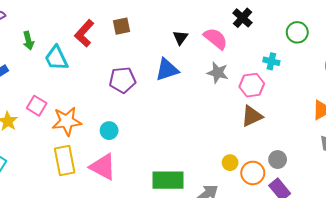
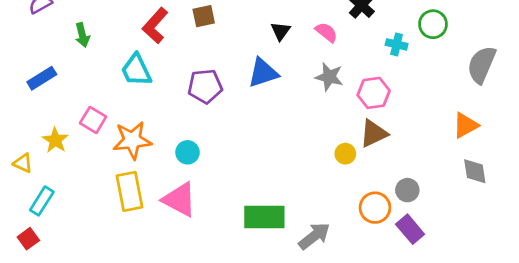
pink semicircle: (216, 39) -> (326, 32), size x0.7
cyan trapezoid: (56, 58) -> (136, 70), moved
cyan cross: (271, 61) -> (397, 44), moved
yellow circle: (230, 163) -> (345, 154), moved

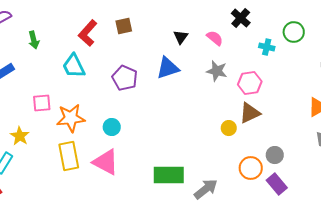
purple pentagon: (205, 86) -> (125, 78), turned 30
pink square: (93, 120) -> (42, 103), turned -36
yellow star: (55, 140) -> (20, 136), moved

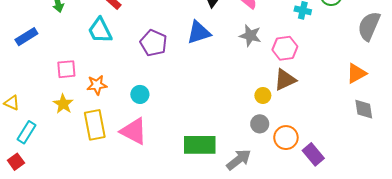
orange star: (71, 118) -> (97, 85), size x0.7
yellow star: (20, 136) -> (63, 104), moved
gray circle: (275, 155) -> (260, 124), moved

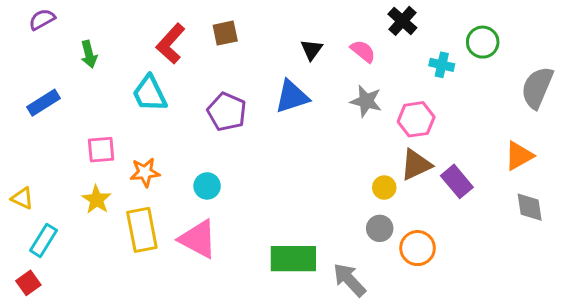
purple rectangle: (313, 154) -> (457, 181), moved
gray arrow: (239, 160) -> (349, 280), turned -95

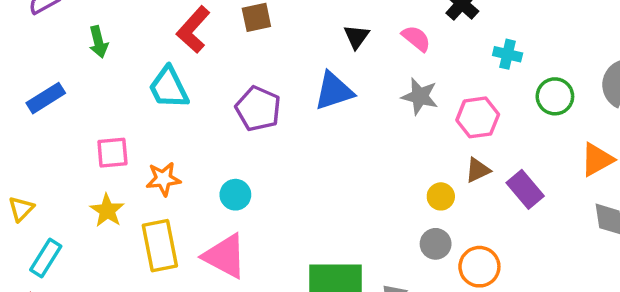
green circle: (483, 42) -> (555, 96), moved
brown triangle: (416, 165) -> (478, 170), size x0.7
yellow triangle: (22, 198) -> (21, 209), turned 50

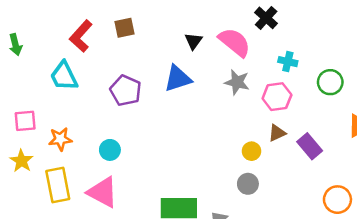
pink semicircle: (416, 38) -> (235, 42), size x1.6
cyan cross: (508, 54) -> (288, 62), moved
orange circle: (479, 267) -> (337, 200), moved

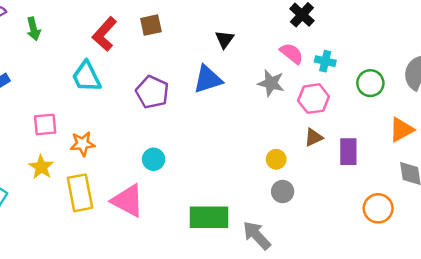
pink semicircle: (235, 42) -> (292, 53), moved, size x0.7
green arrow: (15, 45) -> (34, 29), moved
purple rectangle: (310, 146) -> (348, 152), turned 40
cyan circle: (110, 150) -> (154, 159), moved
yellow circle: (252, 151) -> (276, 159), moved

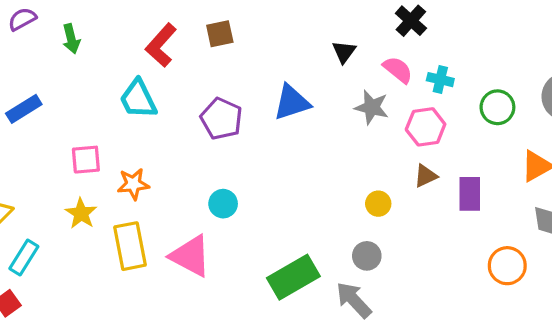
black triangle: (225, 39) -> (344, 52), moved
gray circle: (283, 192) -> (367, 256), moved
green rectangle: (209, 217) -> (293, 277), turned -30

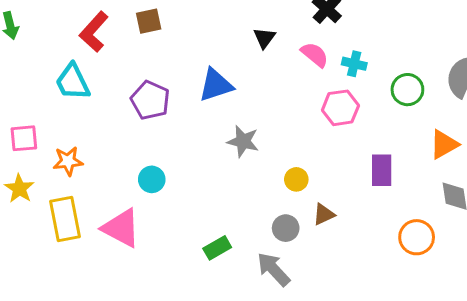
gray star: (372, 107) -> (243, 141), moved
brown triangle: (426, 176) -> (324, 214), moved
green rectangle: (293, 277) -> (217, 248), size x0.6

